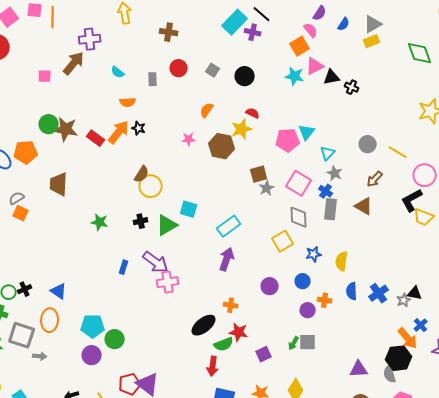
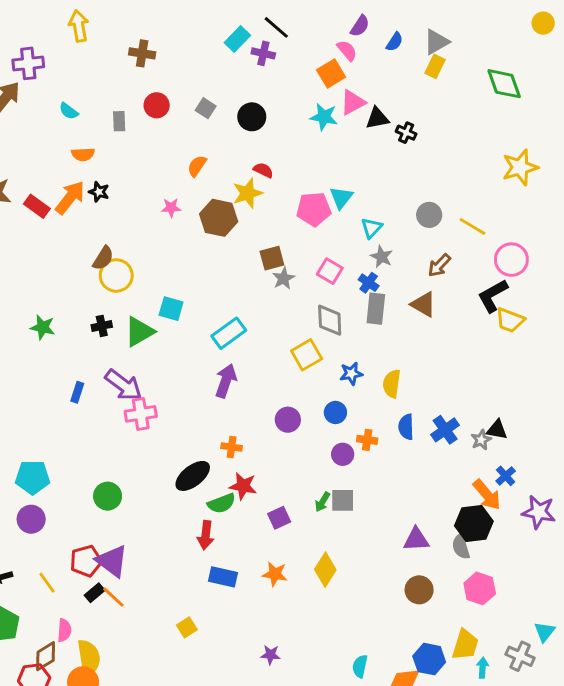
cyan rectangle: (235, 22) -> (237, 39), size x0.7
yellow rectangle: (372, 41) -> (435, 66), turned -42
pink square: (299, 183) -> (330, 271), size x0.7
green circle: (115, 339) -> (108, 496), moved

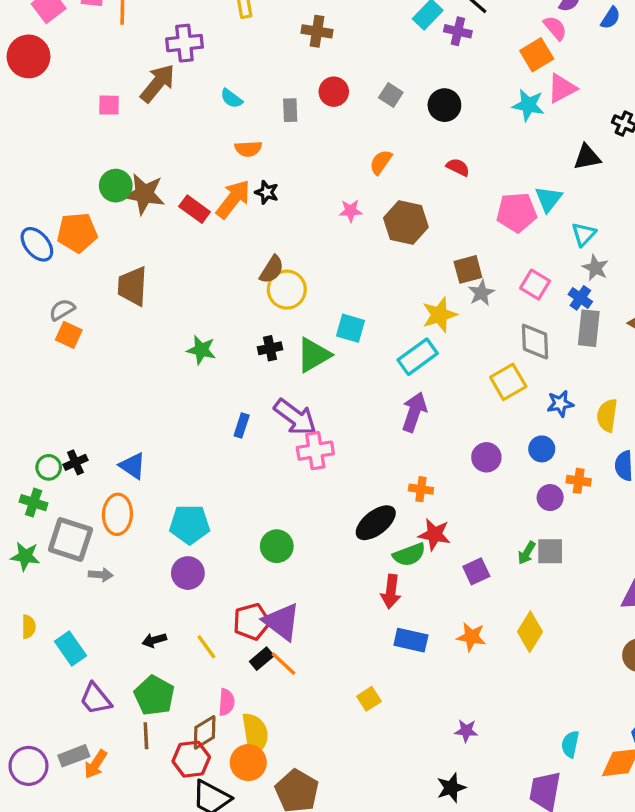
black triangle: (377, 118) -> (587, 157), moved
yellow star: (247, 193) -> (439, 315), moved

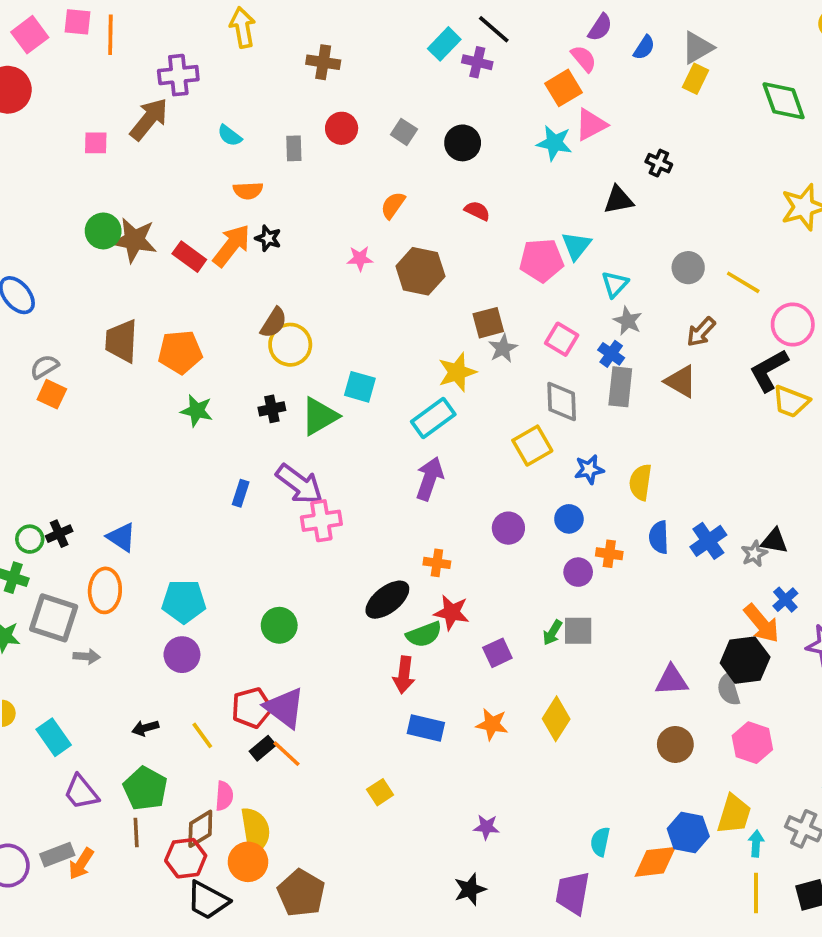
orange pentagon: (77, 233) -> (180, 352), moved

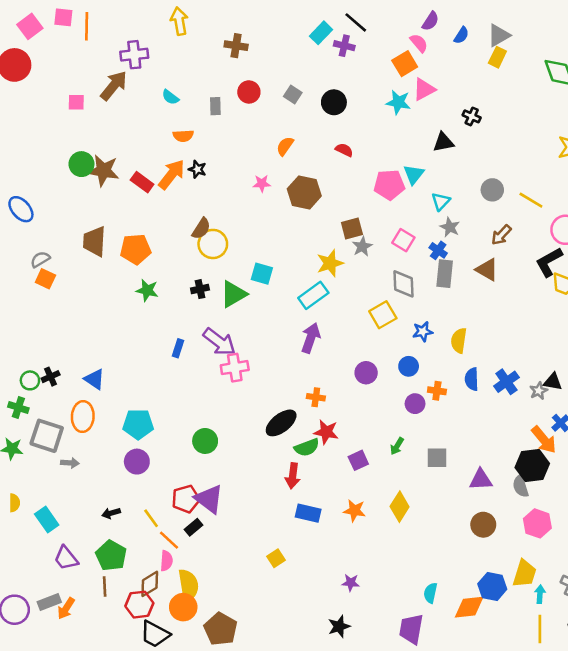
gray square: (578, 631) -> (437, 458), moved
orange line: (287, 754) -> (169, 540), moved

